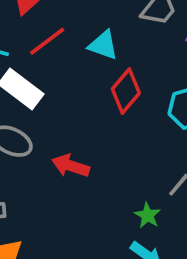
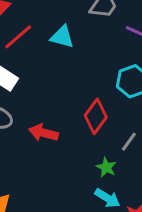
red diamond: (126, 91) -> (96, 116), moved

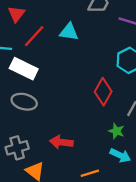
red arrow: (43, 133) -> (61, 142), moved

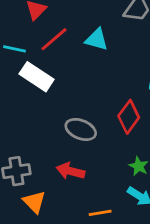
gray ellipse: (24, 102) -> (81, 129), moved

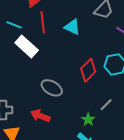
red line: (54, 39) -> (43, 22), turned -65
red diamond: (129, 117) -> (88, 70), moved

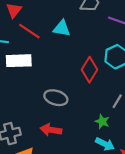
red line: (43, 22) -> (29, 31), turned -35
white rectangle: (27, 47) -> (19, 61), turned -30

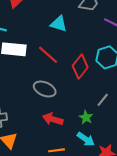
red line: (29, 31) -> (48, 55), moved
red arrow: (51, 130) -> (53, 119), moved

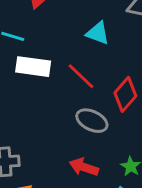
gray ellipse: (45, 89) -> (92, 121), moved

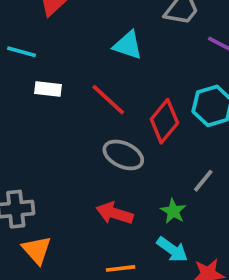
white rectangle: (33, 67) -> (48, 89), size x0.6

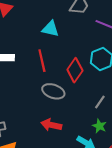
red line: (108, 100) -> (42, 61), turned 40
green star: (173, 211) -> (99, 126), moved

